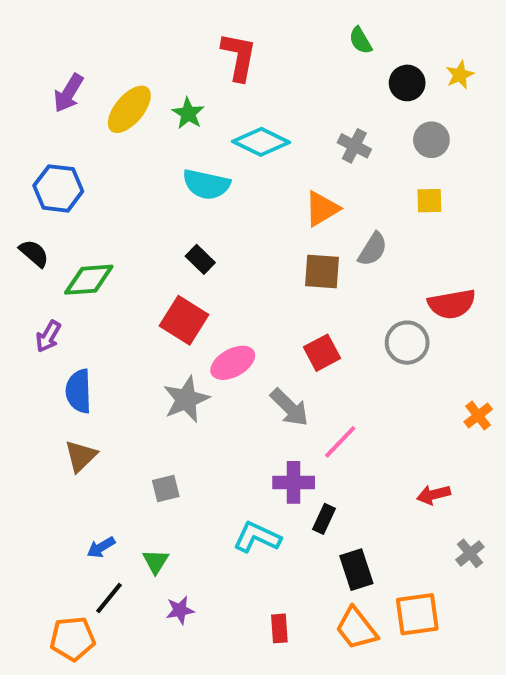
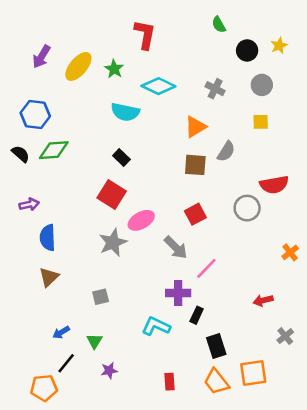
green diamond: (89, 280) -> (54, 150), moved
purple arrow: (48, 336) -> (29, 204), turned -132

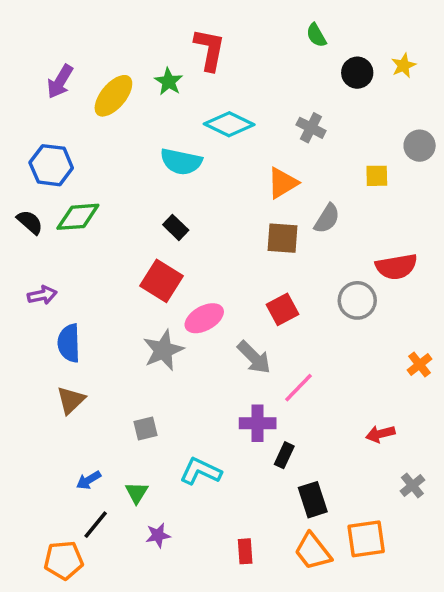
green star: (114, 69) -> (169, 82), moved
gray circle: (262, 85) -> (420, 146), moved
cyan L-shape: (156, 326) -> (201, 471), moved

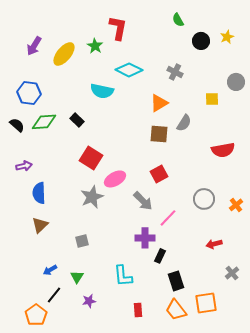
black rectangle: (176, 227) -> (77, 120), moved
gray circle: (357, 300) -> (204, 199), moved
cyan L-shape: (201, 471) -> (123, 276), moved, turned -120
orange pentagon: (64, 560) -> (36, 315), turned -30

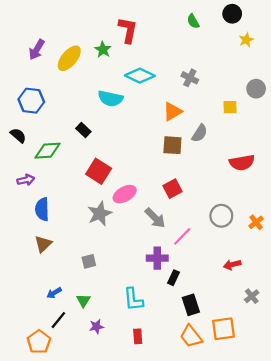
black circle: (201, 41) -> (232, 14), moved
green diamond: (44, 122) -> (48, 151), moved
red rectangle: (138, 310) -> (138, 336), moved

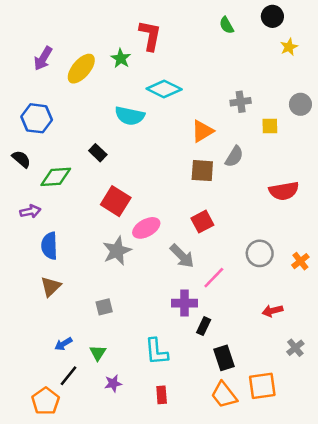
gray cross: (190, 78) -> (241, 102), moved, turned -35

